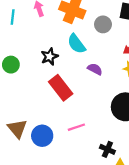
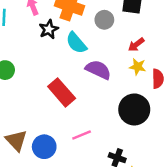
black star: (50, 56) -> (49, 29), moved
purple semicircle: (95, 69) -> (98, 70), size x1.5

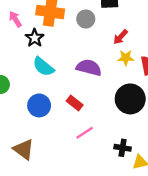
cyan semicircle: (76, 43) -> (43, 67), moved
red rectangle: (62, 92) -> (75, 103), moved, size x0.6
blue circle: (44, 147) -> (39, 105), moved

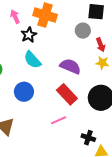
gray circle: (86, 19) -> (83, 31), moved
red arrow: (121, 37) -> (101, 45), turned -72
red rectangle: (75, 103) -> (67, 94), moved, size x1.5

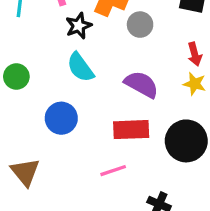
gray circle: (83, 31) -> (140, 25), moved
red rectangle: (67, 94) -> (131, 130), turned -55

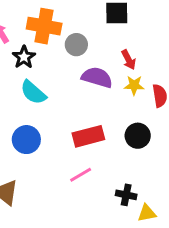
purple semicircle: (141, 84) -> (97, 77), moved
black circle: (186, 141) -> (138, 136), size x0.7

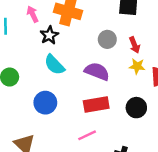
gray circle: (76, 45) -> (107, 39), moved
purple semicircle: (97, 77) -> (97, 71), moved

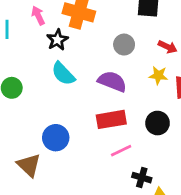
red arrow: (135, 45) -> (168, 47), moved, turned -42
blue circle: (45, 103) -> (56, 138), moved
pink line: (87, 135) -> (121, 151), moved

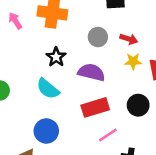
black star: (57, 40) -> (56, 57), moved
red arrow: (168, 47) -> (129, 39), moved
cyan semicircle: (63, 74) -> (48, 89), moved

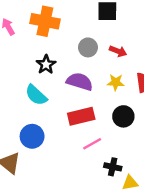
yellow star: (133, 61) -> (116, 82), moved

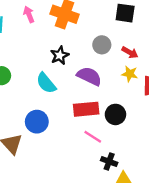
yellow star: (116, 82) -> (130, 74), moved
black circle: (123, 116) -> (115, 114), moved
pink line: (92, 144) -> (93, 137), turned 54

